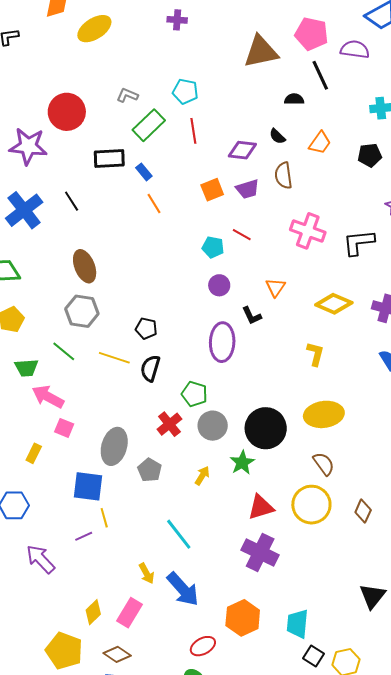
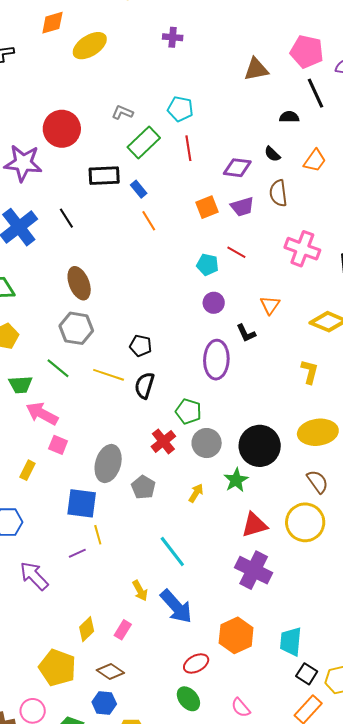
brown triangle: (261, 52) -> (256, 69), size x0.7
pink rectangle: (129, 613) -> (123, 630), size x0.7

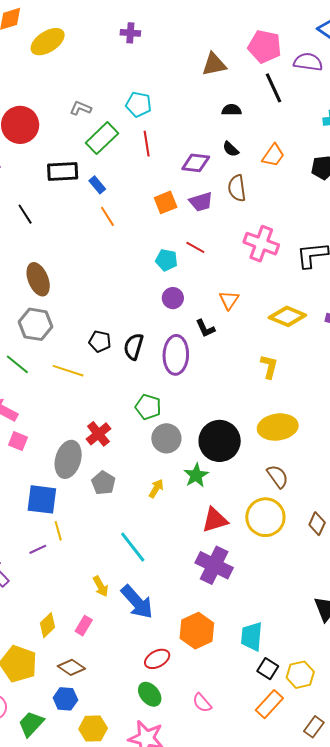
black semicircle: (289, 117) -> (232, 110), moved
black semicircle: (144, 386) -> (134, 347), moved
red cross: (163, 441) -> (98, 434), moved

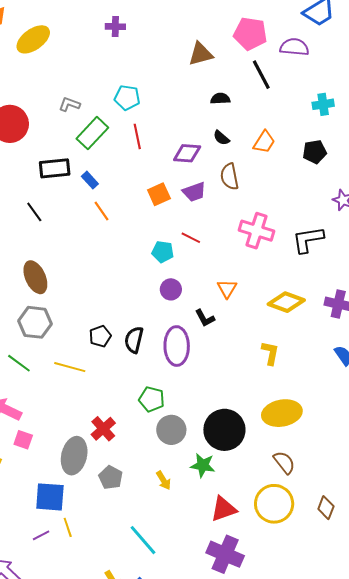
black line: (25, 214) -> (34, 212), moved
black pentagon: (100, 341) -> (100, 336), turned -30
green star: (196, 475) -> (203, 465), turned -30
yellow arrow: (156, 488) -> (164, 480), turned 120
purple line: (38, 549) -> (41, 535), moved

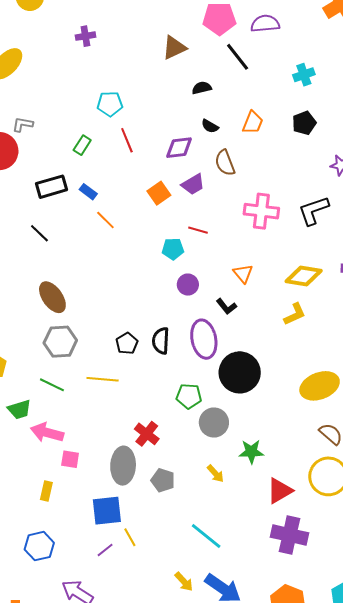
gray L-shape: (69, 104) -> (23, 124), moved
green rectangle: (92, 133) -> (82, 145), size x0.6
yellow L-shape: (270, 353) -> (295, 314), moved, turned 65
black circle: (224, 430) -> (240, 372), moved

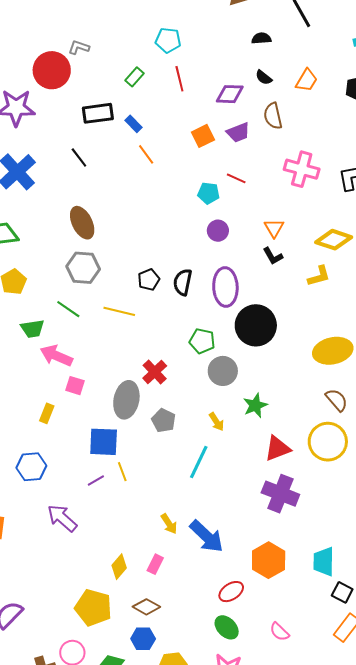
black L-shape: (226, 306) -> (273, 256), moved
green star: (251, 452) -> (255, 405), turned -30
cyan line: (206, 536) -> (199, 462), moved, turned 68

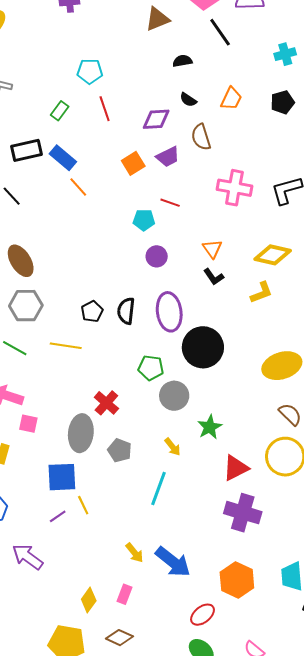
blue rectangle: (133, 124) -> (63, 158), size x1.5

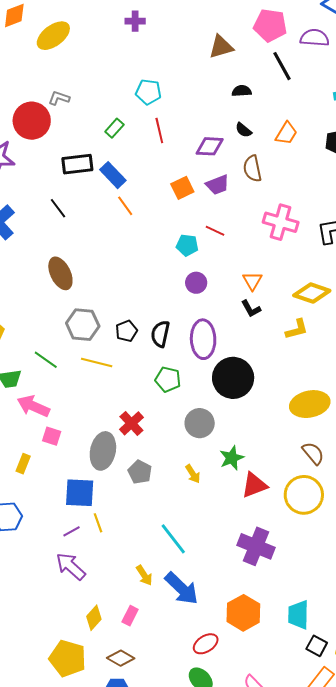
gray hexagon: (26, 306) -> (83, 325), moved
green pentagon: (151, 368) -> (168, 379), moved
red triangle: (236, 468) -> (254, 485), moved
cyan line: (159, 489) -> (173, 539), moved, turned -64
purple arrow: (28, 557) -> (71, 566), moved

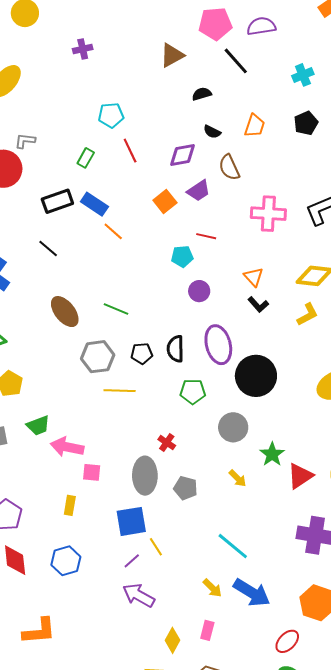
black pentagon: (126, 331) -> (142, 353), turned 30
green line: (46, 360) -> (116, 309), moved
red cross: (131, 423) -> (167, 443), size x0.7

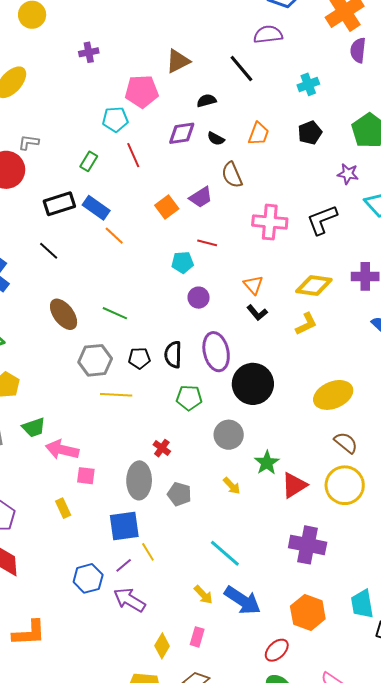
pink pentagon: (215, 24) -> (142, 91), moved
purple diamond: (182, 155) -> (182, 133), moved
yellow rectangle: (70, 505) -> (63, 508), turned -36
blue hexagon: (66, 561) -> (88, 578), moved

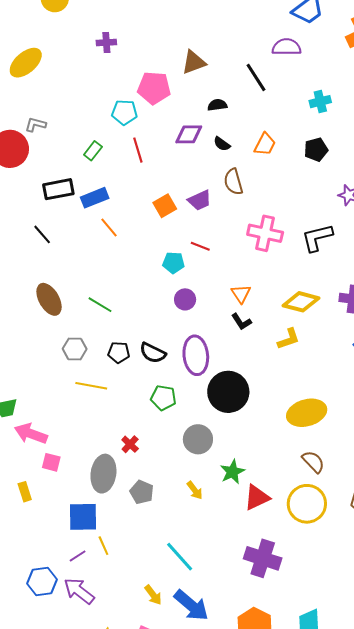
blue rectangle: (96, 208) -> (95, 198), turned -64
black semicircle: (173, 355) -> (153, 353), turned -72
gray hexagon: (95, 360) -> (75, 349), size x0.7
blue hexagon: (88, 578) -> (42, 581), moved

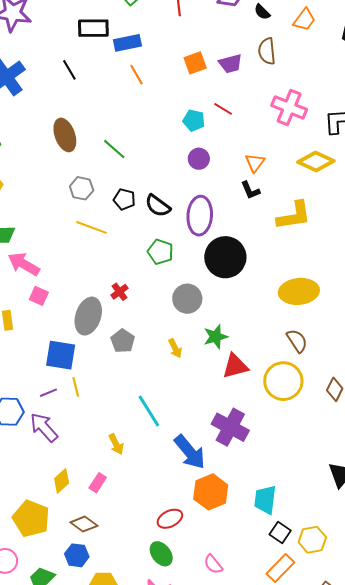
yellow diamond: (301, 302) -> (316, 161), moved
yellow L-shape: (289, 339) -> (294, 216), size x1.5
blue arrow: (191, 605) -> (190, 452), moved

